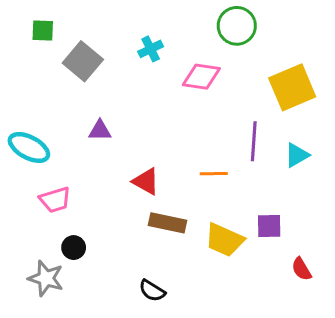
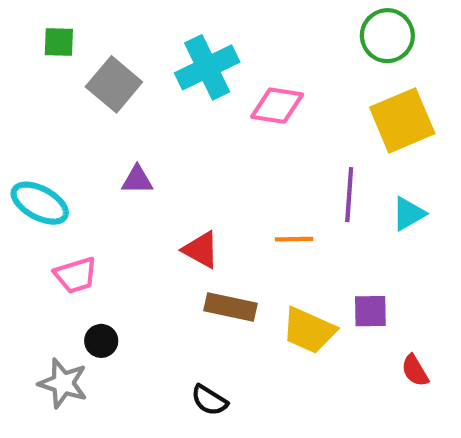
green circle: (237, 26) -> (387, 36), moved
cyan cross: (151, 49) -> (207, 67), size x1.8

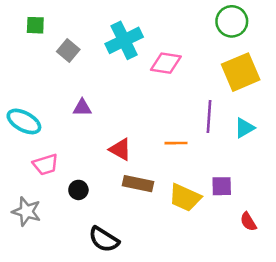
gray square: (114, 84) -> (68, 51), size x0.7
black circle: (101, 341) -> (78, 190), moved
gray star: (63, 383) -> (26, 211), moved
black semicircle: (209, 400) -> (104, 239), moved, size x1.4

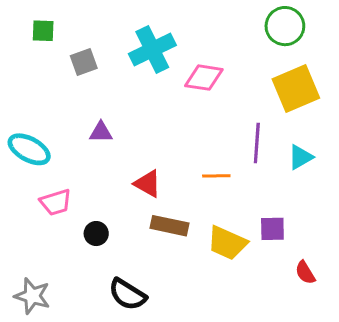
gray square: (68, 51) -> (84, 62), turned 30
gray star: (26, 211) -> (32, 296), moved

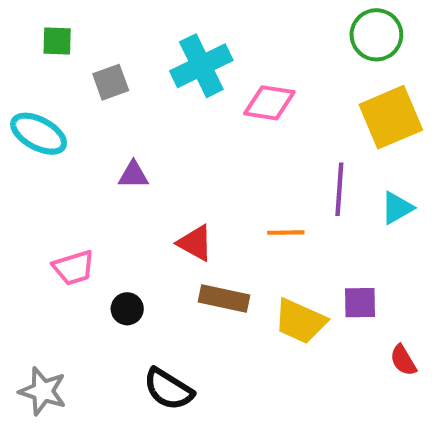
cyan ellipse: (29, 149) -> (39, 134), moved

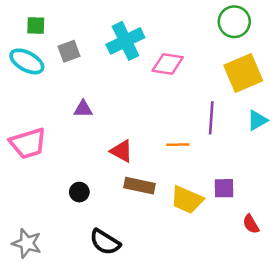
cyan ellipse: (39, 134) -> (27, 61), moved
cyan triangle: (397, 208) -> (257, 120), moved
pink trapezoid: (74, 268) -> (28, 143), moved, size x1.4

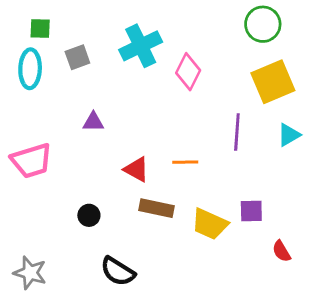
cyan ellipse: (27, 61) -> (30, 69), turned 64
pink diamond: (168, 64) -> (188, 72), turned -72
orange line: (178, 145) -> (185, 162), moved

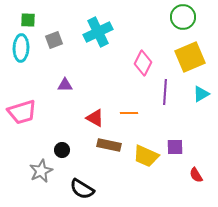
pink diamond: (188, 72) -> (143, 63), moved
gray star: (30, 273) -> (41, 171), moved, turned 30

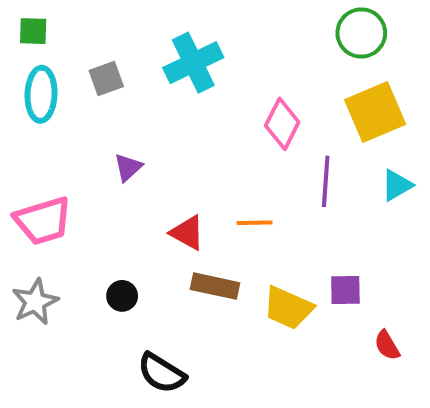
green square: (28, 20) -> (33, 31), moved
purple triangle: (65, 85) -> (128, 167), turned -42
gray star: (41, 171) -> (35, 302), moved

